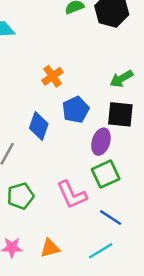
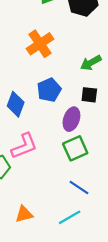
orange cross: (52, 76) -> (40, 44), moved, size x1.4
black square: (120, 114) -> (89, 95), size x0.7
pink L-shape: (72, 195) -> (24, 146), moved, turned -88

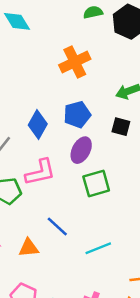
purple ellipse: (71, 119) -> (81, 150), moved
blue line: (79, 188) -> (57, 227), moved
cyan line: (70, 217) -> (98, 248), moved

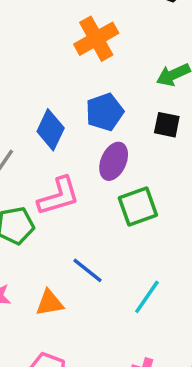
cyan line: (98, 248) -> (147, 297), turned -30

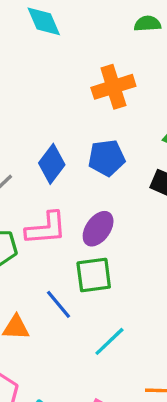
purple ellipse: (114, 161) -> (98, 229), moved
green square: (138, 206) -> (94, 275), moved

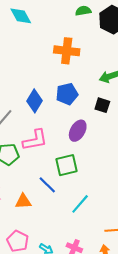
orange cross: (113, 87) -> (67, 51), turned 30
purple ellipse: (98, 229) -> (78, 131), moved

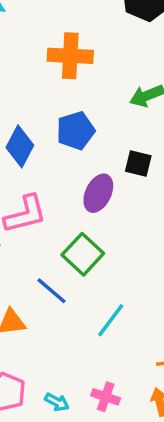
black square: (102, 105) -> (138, 164), moved
green square: (67, 165) -> (83, 254), turned -30

